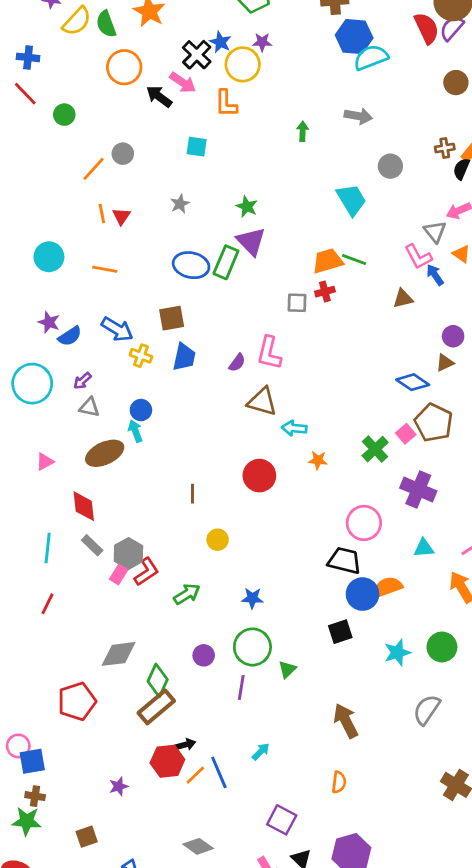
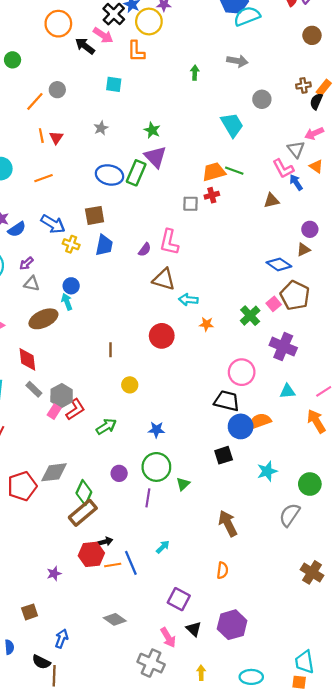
orange line: (105, 269) -> (43, 178), turned -30
green circle: (442, 647) -> (310, 484), moved
red pentagon: (77, 701) -> (22, 486), moved
orange line: (195, 775) -> (113, 565), turned 35

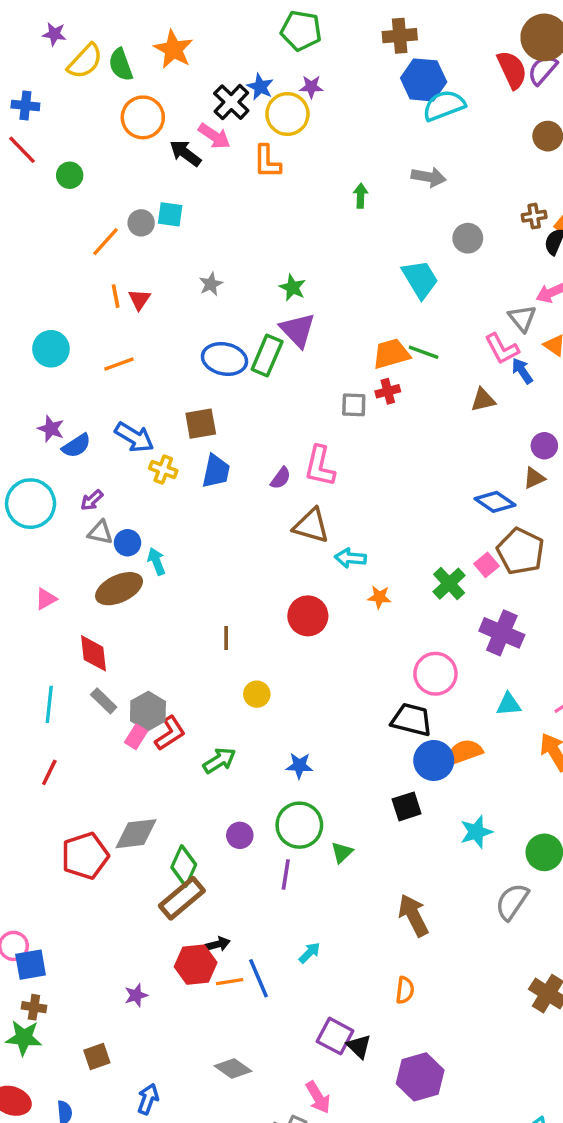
cyan square: (114, 84) -> (170, 214), moved
blue circle: (71, 286) -> (128, 543), moved
black triangle: (194, 629) -> (359, 1046), moved

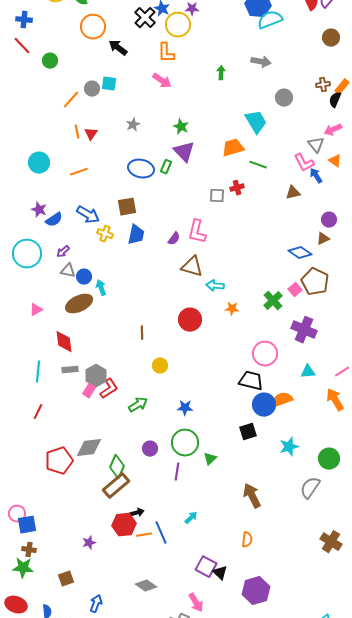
pink arrow: (214, 136) -> (162, 81), moved
orange trapezoid: (391, 354) -> (233, 148), moved
green rectangle: (267, 356) -> (166, 167), size x0.6
gray rectangle: (104, 701) -> (70, 370), turned -49

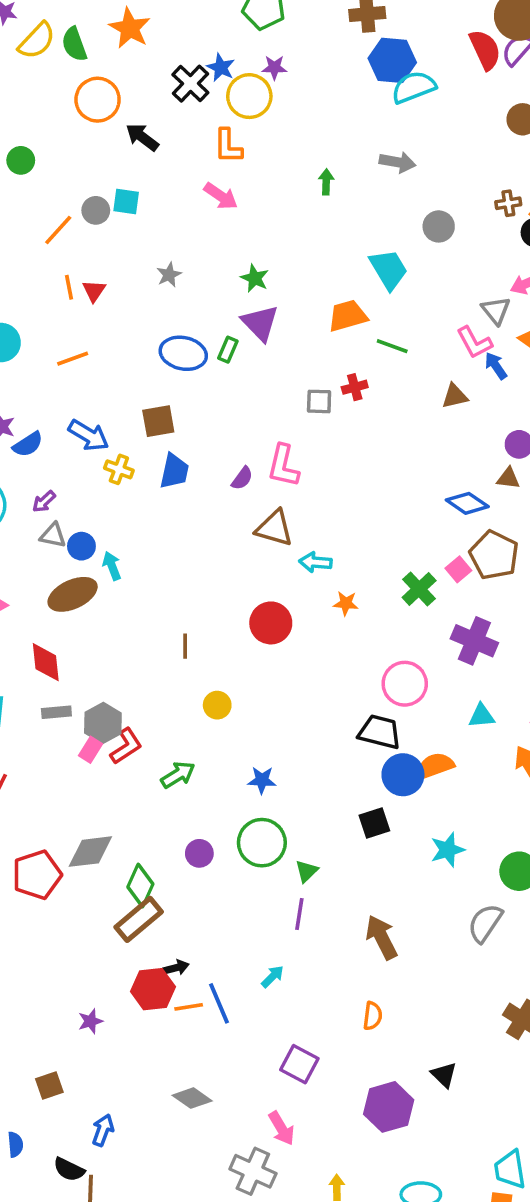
brown triangle: (323, 239) -> (508, 478), turned 32
purple line: (177, 472) -> (299, 914), moved
black triangle: (220, 573) -> (444, 1075), moved

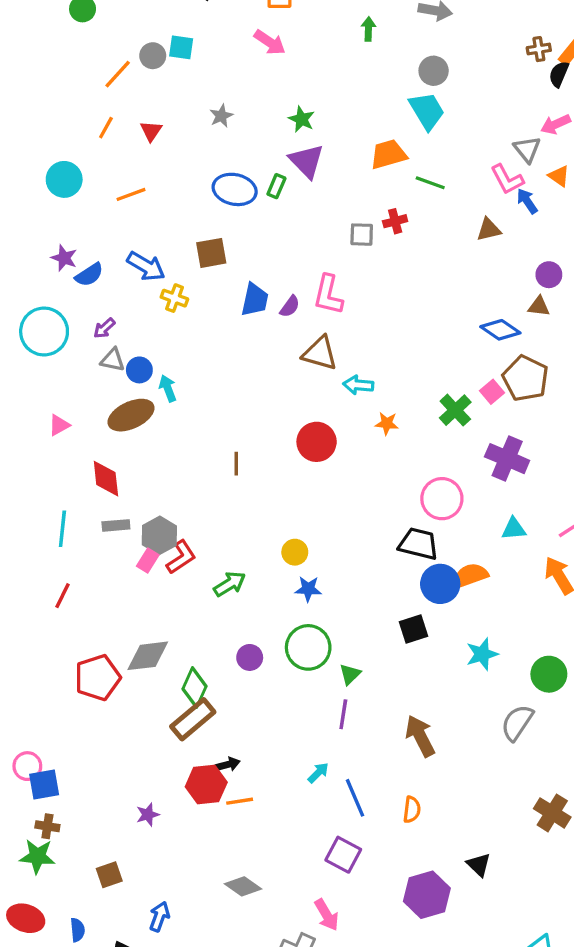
gray circle: (439, 226) -> (434, 71), moved
orange line: (69, 287) -> (106, 128), moved, turned 40
blue trapezoid: (174, 471) -> (255, 300), moved
yellow circle: (217, 705) -> (295, 552), moved
blue line: (219, 1003) -> (355, 798), moved

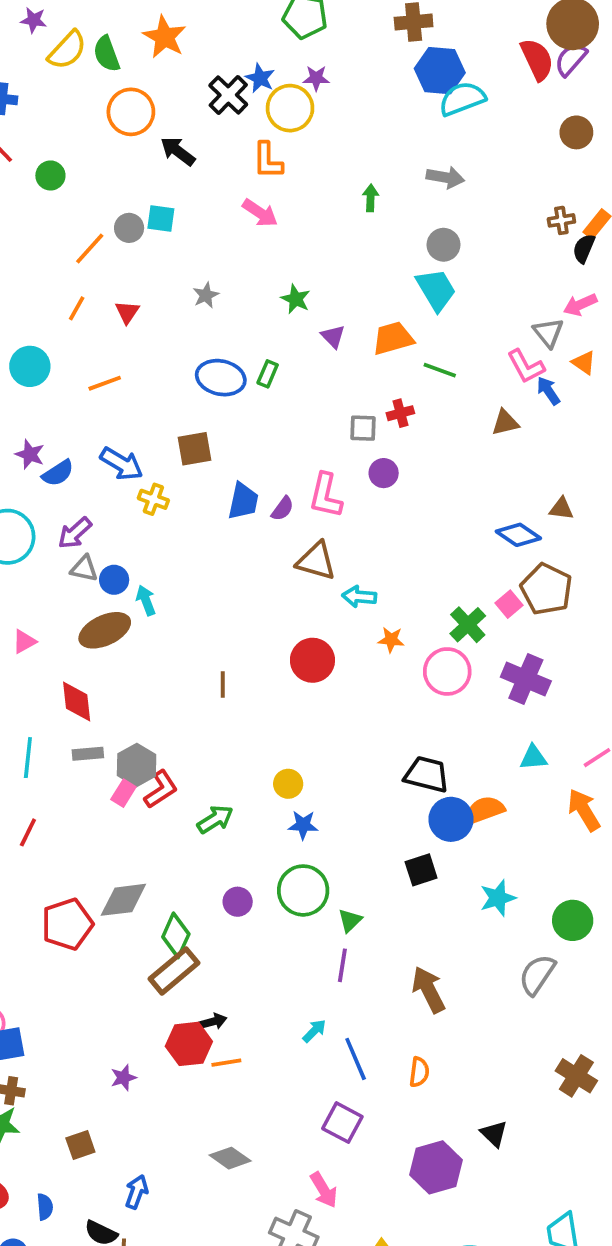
purple triangle: (307, 161) -> (333, 336), moved, size x0.6
purple circle: (549, 275) -> (384, 473), moved
purple arrow: (104, 328) -> (75, 533), size x1.4
pink circle: (442, 499) -> (447, 671), moved

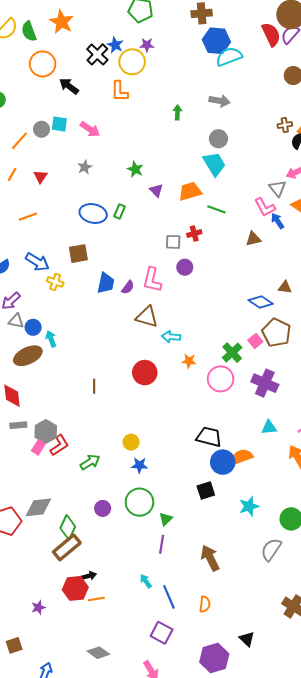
pink arrow: (260, 213) -> (90, 129), moved
cyan arrow: (314, 1031) -> (146, 581), turned -80

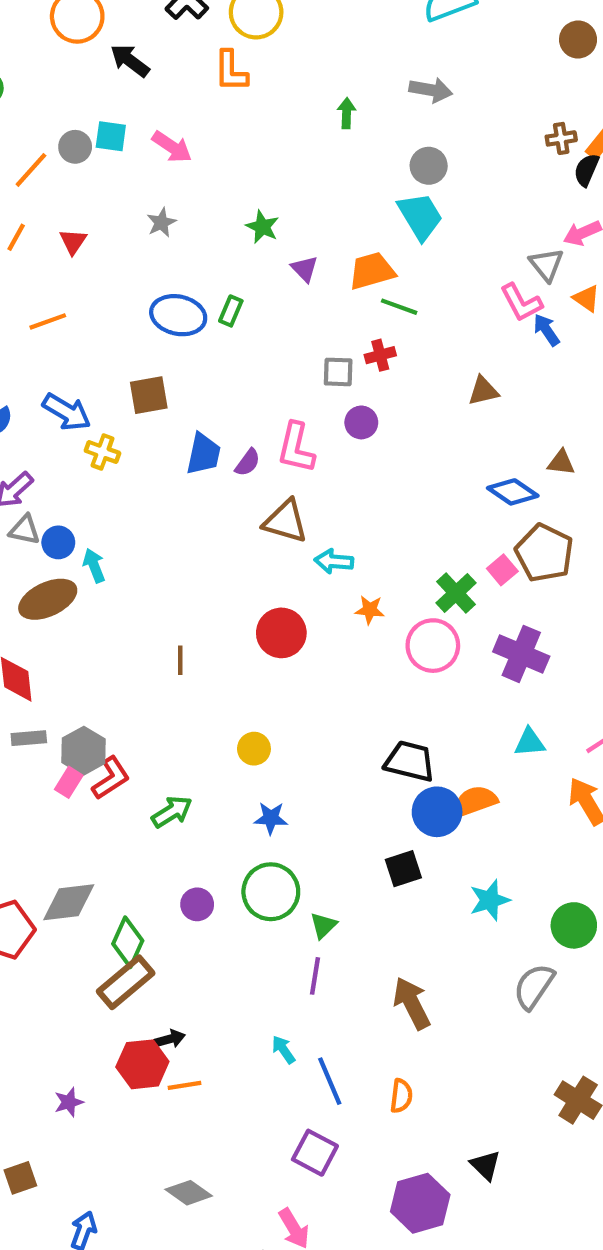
green line: (216, 209) -> (399, 307), moved
brown triangle: (253, 239) -> (483, 391), moved
yellow circle: (131, 442) -> (254, 749), moved

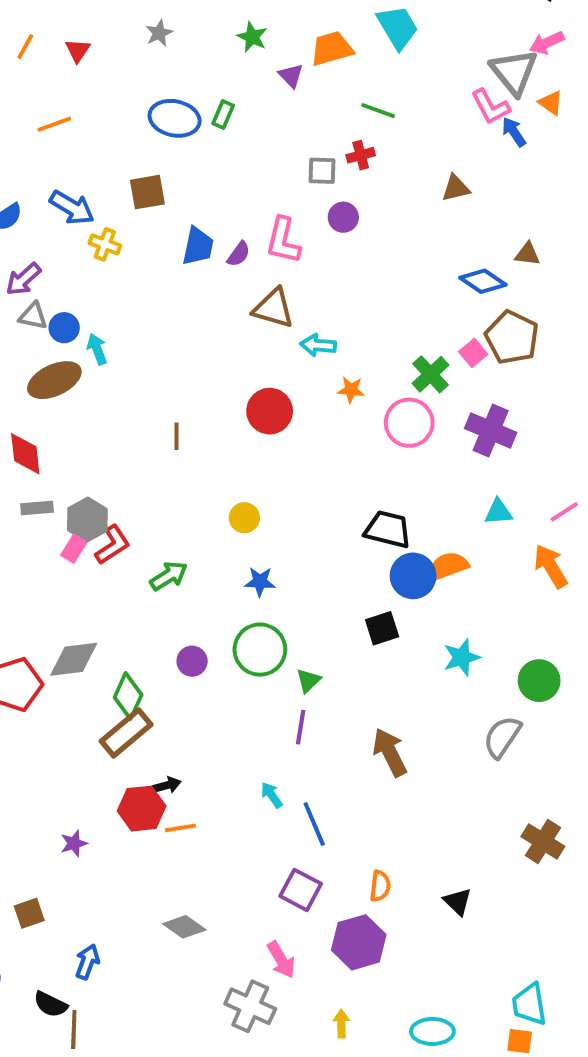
gray triangle: (546, 265) -> (514, 72), size x1.5
orange trapezoid: (372, 271) -> (332, 49), moved
orange semicircle: (401, 1096) -> (380, 886), moved
purple hexagon: (420, 1203) -> (359, 942), moved

